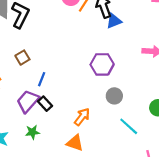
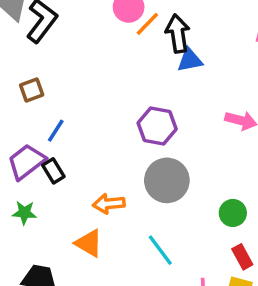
gray circle: (114, 96) -> (167, 180), size x1.6
orange arrow: (82, 117) -> (109, 204), turned -144
cyan line: (129, 126) -> (160, 250), moved

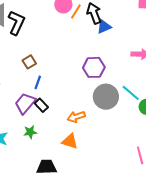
brown square: (32, 90) -> (29, 62), moved
cyan line: (160, 250) -> (131, 93), moved

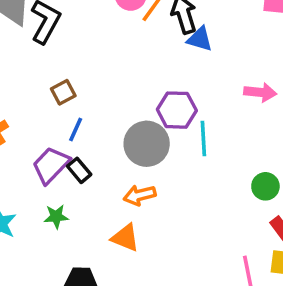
blue triangle: (104, 27) -> (200, 39), turned 35
cyan line: (131, 93) -> (203, 138), moved, turned 42
gray circle: (106, 97) -> (147, 144), moved

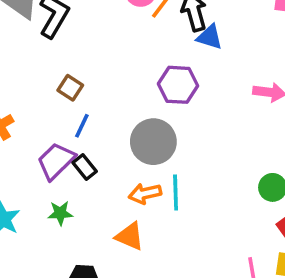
brown square: (63, 92) -> (70, 88), turned -30
purple hexagon: (177, 110) -> (178, 85), moved
cyan line: (203, 138) -> (176, 192), moved

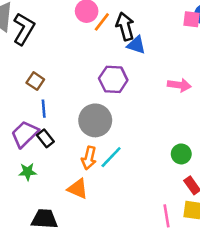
blue line: (82, 126) -> (44, 109), turned -30
cyan line: (176, 192) -> (111, 157), turned 45
orange arrow: (145, 194) -> (89, 158), turned -65

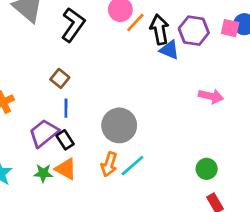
black L-shape: (24, 29) -> (73, 25), moved
purple hexagon: (113, 79) -> (194, 31), moved
orange triangle: (78, 189) -> (66, 169), moved

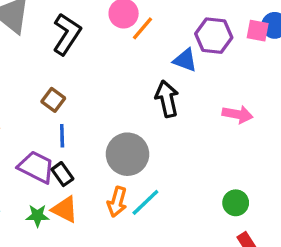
black arrow: (159, 29) -> (167, 99), moved
purple trapezoid: (44, 133) -> (36, 167), turned 68

